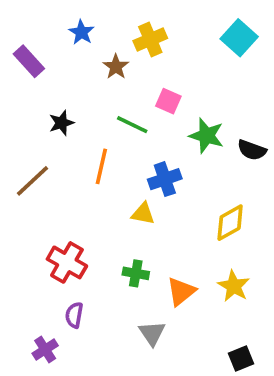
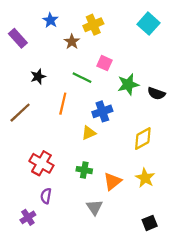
green star: (206, 136) -> (128, 84), turned -30
yellow triangle: (143, 214) -> (89, 133), turned -35

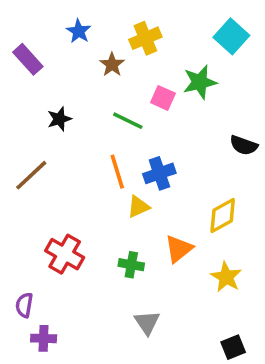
green star: (128, 84) -> (200, 82), moved
orange line: (63, 104) -> (117, 172), moved, turned -30
orange triangle: (112, 181) -> (179, 249), moved
purple semicircle: (46, 196) -> (24, 305), moved
purple cross: (28, 217) -> (44, 338), turned 35

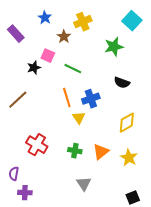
pink square: (163, 98) -> (48, 56), moved
black semicircle: (244, 145) -> (122, 83), moved
yellow triangle: (138, 207) -> (79, 118), turned -40
orange triangle: (179, 249) -> (101, 152), moved

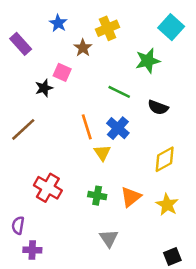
green line: (73, 69) -> (119, 92), moved
blue cross: (91, 99) -> (118, 128), turned -30

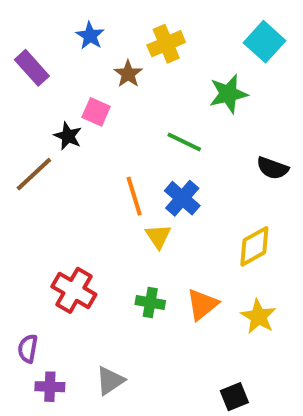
black star: (44, 88) -> (68, 136), turned -30
black semicircle: (158, 107) -> (272, 168), moved
brown line: (23, 129) -> (34, 174), moved
gray triangle: (109, 238) -> (110, 381), moved, turned 30
black square: (172, 256) -> (234, 397), moved

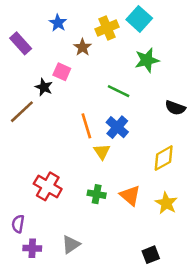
cyan square: (264, 42) -> (139, 19), moved
orange triangle: (202, 304) -> (130, 195), turned -40

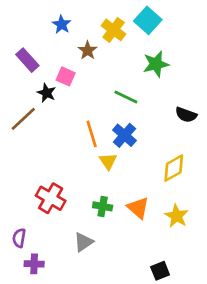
yellow cross: (107, 28) -> (114, 30), turned -30
purple rectangle: (21, 43) -> (27, 60), moved
gray triangle: (71, 244) -> (83, 242), moved

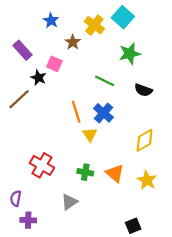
black semicircle: (186, 115) -> (143, 90), moved

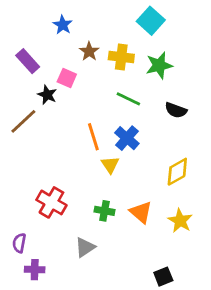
yellow cross: (94, 25) -> (121, 57), moved, turned -30

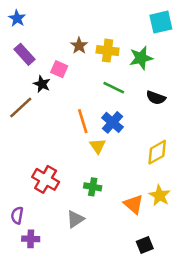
cyan square: (151, 21) -> (161, 22), moved, turned 35
blue star: (63, 25) -> (17, 18), moved
orange triangle: (141, 212) -> (134, 204), moved

